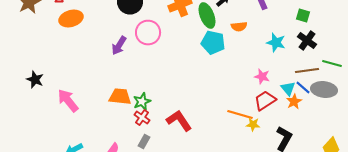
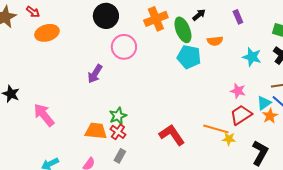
purple arrow: (119, 46) -> (95, 74), moved
cyan triangle: (288, 88) -> (264, 103), turned 35
orange trapezoid: (120, 96) -> (96, 131), moved
red L-shape: (179, 120) -> (172, 135), moved

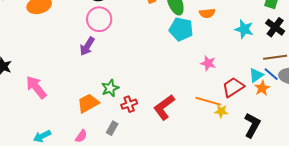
pink circle: (124, 47) -> (99, 19), moved
pink star: (238, 91) -> (208, 63), moved
orange trapezoid: (96, 131) -> (88, 103), turned -35
red cross: (118, 132) -> (129, 104), moved, turned 35
red L-shape: (172, 135) -> (164, 107), turned -92

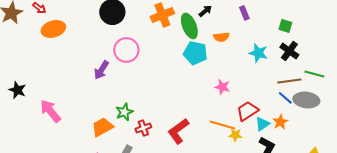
pink circle: (99, 19) -> (126, 50), moved
cyan triangle: (256, 75) -> (262, 124), moved
orange star: (262, 88) -> (280, 122), moved

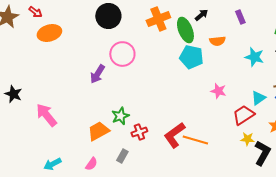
cyan triangle: (262, 124) -> (258, 98), moved
orange line: (222, 125) -> (195, 140), moved
yellow star: (235, 135) -> (247, 139), moved

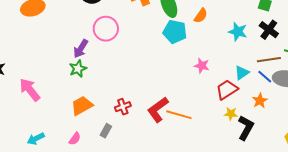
orange semicircle: (217, 41) -> (201, 16), turned -49
green star: (120, 116) -> (78, 69), moved

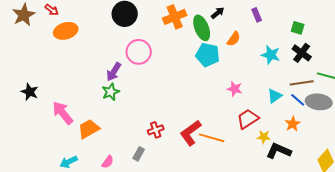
red trapezoid: (227, 90) -> (248, 119), moved
orange trapezoid: (82, 106) -> (89, 129), moved
black L-shape: (246, 128) -> (279, 151), turned -95

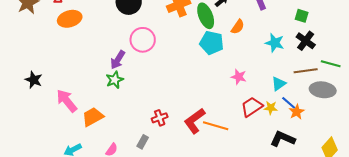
blue line: (298, 100) -> (289, 103), moved
yellow star: (264, 137) -> (271, 108), moved

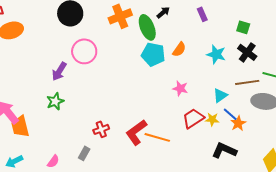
orange semicircle: (238, 27) -> (179, 49), moved
green star: (115, 80) -> (55, 101), moved
orange trapezoid: (93, 117) -> (20, 126), moved, turned -75

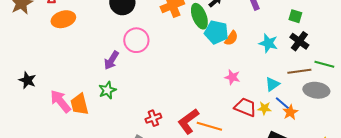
cyan pentagon: (153, 54) -> (216, 32), moved
red trapezoid: (193, 118) -> (245, 107), turned 55
orange trapezoid: (20, 126) -> (79, 104), moved

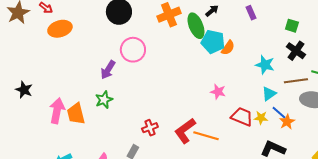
cyan star: (268, 43) -> (265, 65), moved
pink star: (232, 77) -> (218, 92), moved
pink arrow: (60, 101) -> (57, 111), turned 50

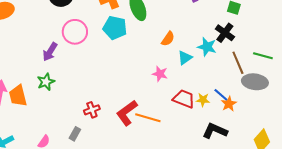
cyan pentagon: (213, 42) -> (115, 28), moved
orange semicircle: (228, 48) -> (168, 39), moved
black cross: (296, 51) -> (225, 33), moved
brown line: (296, 81) -> (238, 63), turned 75
cyan triangle: (269, 94) -> (185, 58), moved

